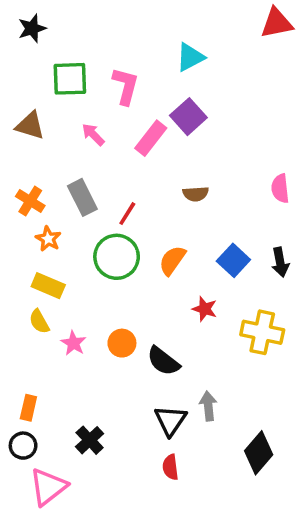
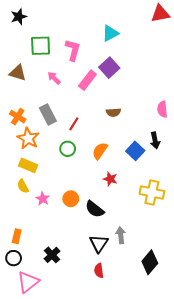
orange star: (48, 239) -> (28, 138), size x1.5
green circle: (117, 257) -> (68, 149), size x0.6
black arrow: (280, 262) -> (155, 140), moved
red star: (205, 309) -> (110, 179), moved

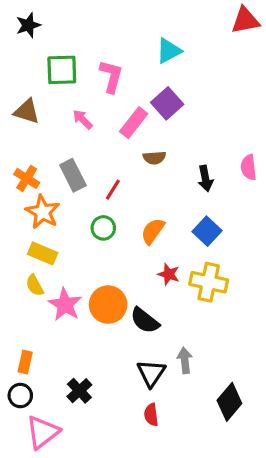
brown semicircle: (113, 112) -> (154, 158), moved
black arrow: (155, 140) -> (205, 178), moved
yellow cross: (152, 192) -> (209, 282), moved
pink star: (43, 199) -> (65, 305), size x1.5
orange circle: (71, 199) -> (108, 305), size x1.5

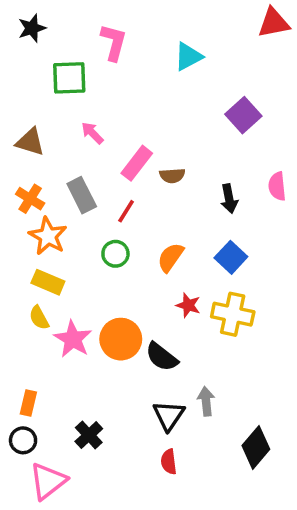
pink L-shape: (111, 76) -> (114, 42), moved
purple square: (167, 103) -> (243, 115), moved
brown triangle: (27, 111) -> (30, 142), moved
pink rectangle: (134, 123) -> (137, 163), moved

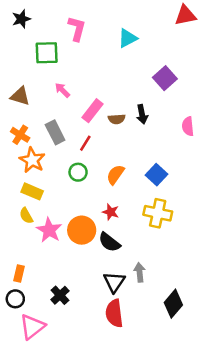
black arrow: (229, 199) -> (142, 114), moved
red star: (188, 305) -> (111, 212), moved
red semicircle: (169, 462) -> (114, 313), size x1.6

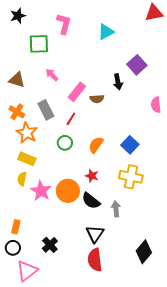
black arrow: (142, 114) -> (118, 82), moved
yellow semicircle: (26, 216) -> (22, 179), turned 40
gray arrow: (140, 272) -> (116, 209), moved

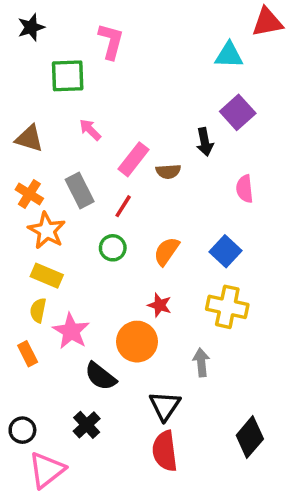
cyan triangle: (106, 32) -> (229, 55), moved, turned 30
pink semicircle: (156, 105) -> (245, 189), moved
orange circle: (68, 191) -> (137, 342), moved
black semicircle: (91, 201) -> (101, 376), moved
orange rectangle: (16, 227) -> (28, 354), moved, turned -40

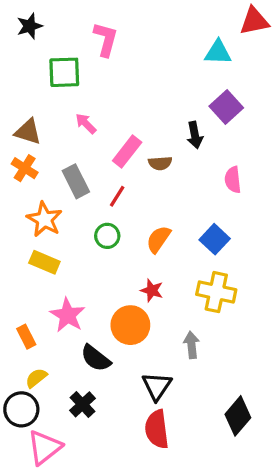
orange cross: (29, 194) -> (25, 168), moved
yellow semicircle: (38, 310) -> (36, 378), moved, turned 40
black circle: (22, 430) -> (21, 409), size x1.4

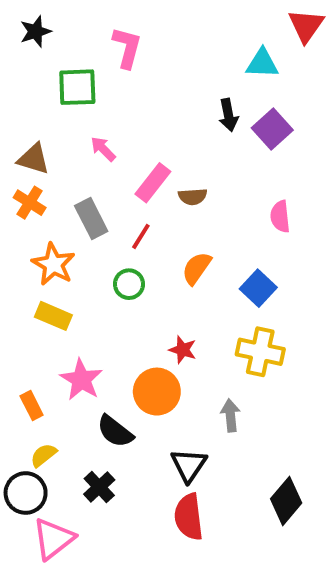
red triangle: (254, 21) -> (306, 26), turned -44
black arrow: (195, 135) -> (228, 115), moved
orange semicircle: (158, 239) -> (197, 268), moved

